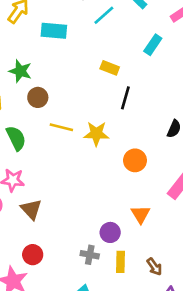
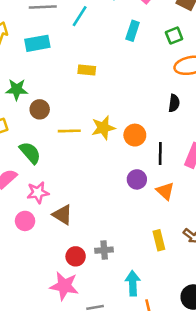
yellow rectangle: (110, 68) -> (87, 70), moved
black line: (125, 98) -> (160, 153), moved
orange circle: (135, 160) -> (135, 135), moved
purple circle: (110, 232) -> (137, 179), moved
gray cross: (90, 255) -> (104, 250), moved

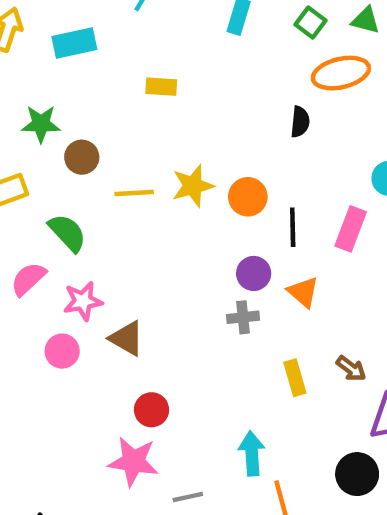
green square: (174, 36) -> (311, 23), turned -30
black semicircle: (174, 103) -> (300, 122), moved
gray cross: (104, 250) -> (243, 317), moved

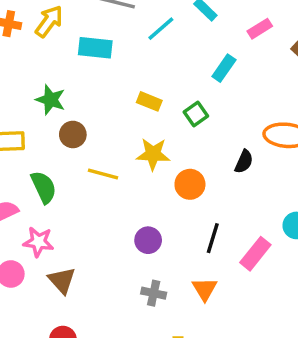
green square: (311, 23) -> (196, 114), moved
yellow star: (193, 186) -> (153, 154), moved
orange circle: (248, 197) -> (190, 184), moved
purple circle: (254, 273) -> (148, 240), moved

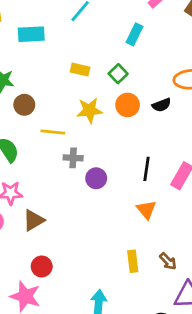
black semicircle: (244, 162) -> (162, 105), turned 54
orange circle: (190, 184) -> (128, 105), moved
brown triangle: (62, 280) -> (34, 220), turned 50
gray cross: (154, 293) -> (73, 158), moved

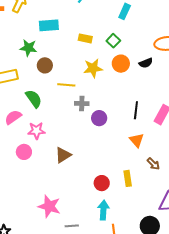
cyan rectangle: (31, 34) -> (49, 25), moved
brown triangle: (34, 220) -> (63, 155), moved
brown arrow: (168, 261) -> (153, 164), moved
red circle: (42, 266) -> (102, 183), moved

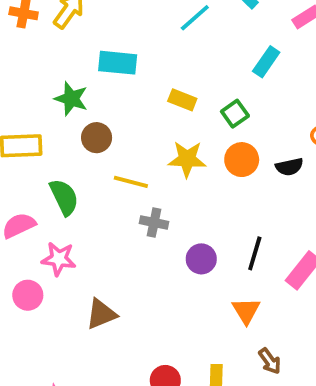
purple circle: (99, 118) -> (201, 259), moved

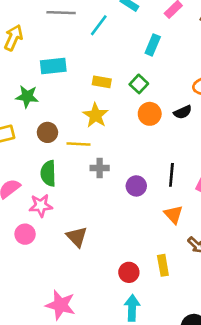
brown circle: (97, 138) -> (47, 132), moved
yellow star: (187, 159) -> (96, 115), moved, turned -30
green semicircle: (64, 197) -> (48, 173), moved, turned -145
brown triangle: (101, 314) -> (77, 237), turned -40

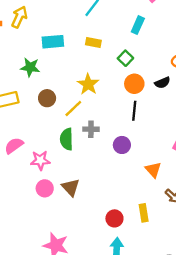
yellow rectangle: (102, 82) -> (93, 42), moved
yellow line: (79, 144) -> (73, 108), turned -48
green semicircle: (48, 173) -> (67, 139), moved
black line: (171, 175) -> (134, 111), moved
pink circle: (25, 234) -> (45, 188), moved

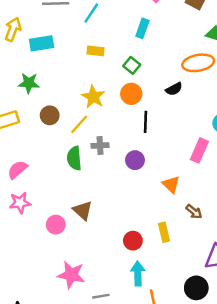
cyan rectangle: (53, 42) -> (42, 43), moved
orange circle: (134, 84) -> (131, 94), moved
pink star: (40, 160) -> (20, 203), moved
pink circle: (45, 188) -> (56, 225), moved

